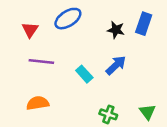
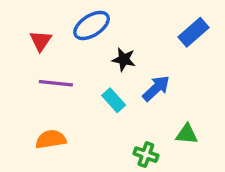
blue rectangle: (144, 24) -> (193, 32), turned 30
black star: (116, 30) -> (124, 59), moved
green triangle: (147, 112) -> (187, 134), moved, turned -48

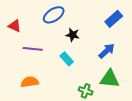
red triangle: (41, 41) -> (15, 26), moved, turned -40
blue arrow: (156, 88) -> (107, 51), moved
green triangle: (187, 134) -> (110, 79), size x1.5

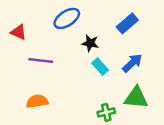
blue rectangle: (114, 19) -> (127, 23), moved
cyan rectangle: (67, 59) -> (100, 67), moved
green cross: (86, 91) -> (106, 112), turned -32

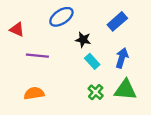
blue arrow: (132, 63) -> (122, 58), turned -30
green cross: (106, 112) -> (96, 92), moved, turned -35

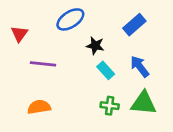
red triangle: (17, 29) -> (19, 34), turned 42
blue arrow: (122, 58) -> (140, 66), turned -54
green cross: (96, 92) -> (110, 106), turned -35

